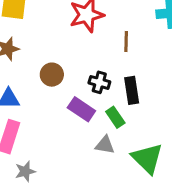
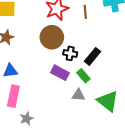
brown line: (126, 41) -> (85, 12), moved
brown circle: (52, 75) -> (52, 37), moved, size x1.5
black rectangle: (132, 90) -> (92, 56), turned 54

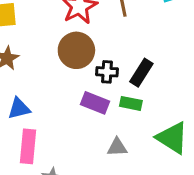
green rectangle: (83, 76) -> (131, 103), turned -32
gray triangle: (78, 95) -> (117, 147), moved

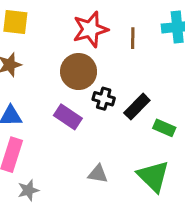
purple rectangle: (95, 103) -> (68, 117), moved
green rectangle: (131, 103) -> (164, 128), moved

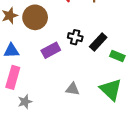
brown circle: (79, 72) -> (35, 17), moved
purple rectangle: (68, 117) -> (51, 50), turned -60

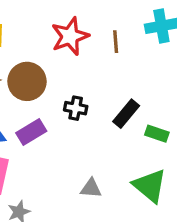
black cross: (75, 37) -> (76, 108), moved
purple rectangle: (51, 50) -> (31, 132), moved

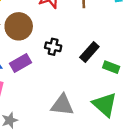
gray triangle: (91, 188) -> (62, 105), size x1.5

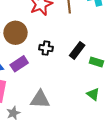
gray triangle: (62, 105) -> (40, 99), moved
green triangle: (105, 105) -> (93, 94), size x0.6

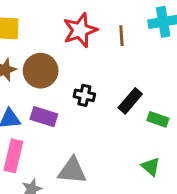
purple rectangle: (19, 64) -> (44, 117), turned 48

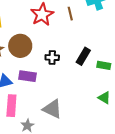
gray triangle: (72, 171) -> (52, 109), turned 30

